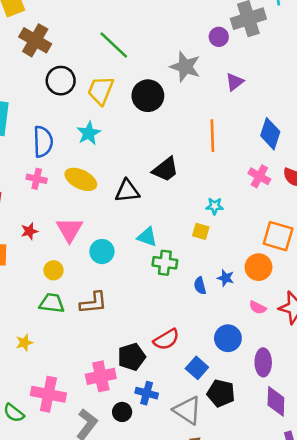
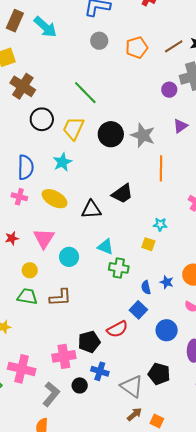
gray star: (185, 67) -> (143, 135), moved
blue square: (197, 368) -> (138, 310), moved

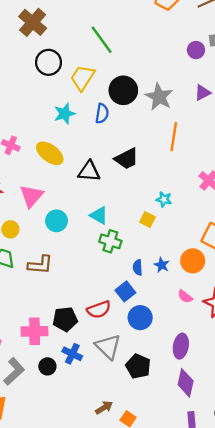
blue semicircle: (26, 167) -> (102, 113), moved, size x0.7
blue circle: (167, 330) -> (140, 318), moved
gray triangle: (132, 386) -> (108, 347), moved

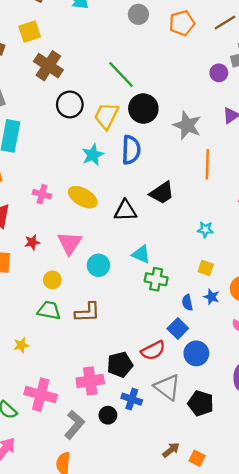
black circle: (123, 90) -> (143, 109), moved
blue semicircle: (102, 113) -> (131, 150), size x1.4
yellow square: (147, 220) -> (206, 268), moved

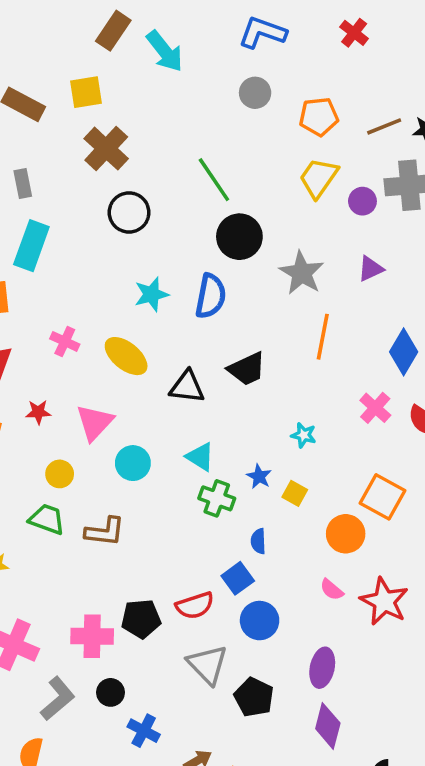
yellow trapezoid: (106, 116) -> (319, 178), moved
blue star: (212, 297) -> (259, 477), moved
blue cross: (132, 399) -> (144, 731), moved

